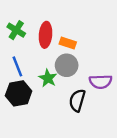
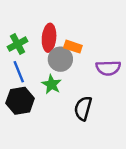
green cross: (16, 30) -> (18, 44), moved, turned 30
gray circle: (67, 65) -> (60, 59), moved
purple semicircle: (101, 82) -> (108, 68), moved

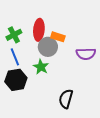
black semicircle: (83, 108) -> (66, 99), moved

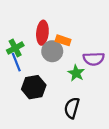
green cross: (14, 35) -> (15, 48), moved
green star: (41, 67) -> (76, 73), moved
black hexagon: (16, 80) -> (34, 87), moved

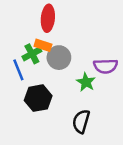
red ellipse: (42, 33) -> (48, 18), moved
orange rectangle: (63, 40) -> (43, 45), moved
green cross: (15, 48) -> (32, 54), moved

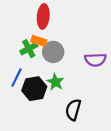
blue line: (18, 70) -> (17, 78), moved, turned 48
green star: (86, 82) -> (55, 82), moved

